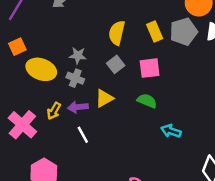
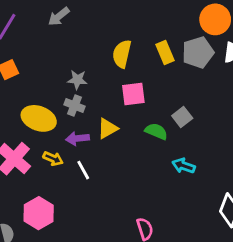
gray square: (116, 64) -> (182, 117), moved
pink square: (150, 68) -> (133, 94), moved
yellow ellipse: (41, 69) -> (39, 118), moved
yellow arrow: (54, 111) -> (53, 159), moved, turned -96

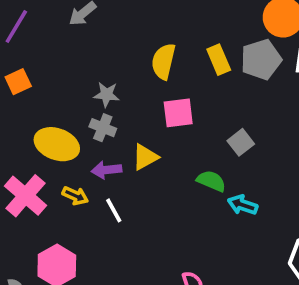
green semicircle: (156, 131) -> (211, 181), moved

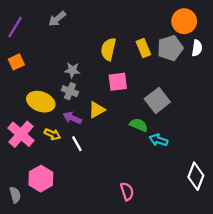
gray square: (241, 142) -> (157, 100), size x1.5
purple arrow: (106, 170) -> (72, 118), turned 30

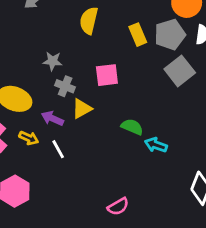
yellow semicircle: (108, 49) -> (89, 21), moved
gray cross: (70, 91) -> (65, 86), moved
gray square: (157, 100) -> (180, 71), moved
pink semicircle: (127, 191) -> (118, 206), turned 78

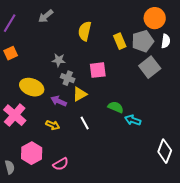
yellow arrow: (29, 138) -> (53, 125), moved
white line: (58, 149) -> (85, 123), moved
pink semicircle: (118, 206) -> (61, 164), moved

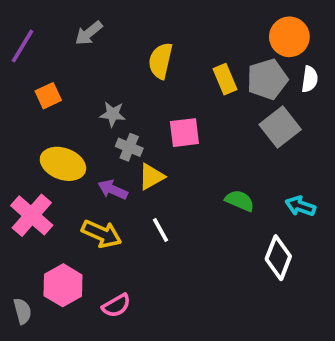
orange square: (11, 53) -> (48, 96), moved
green semicircle: (116, 107) -> (240, 201), moved
cyan arrow: (133, 120) -> (300, 206), moved
yellow arrow: (53, 125) -> (102, 234), size x1.5
white diamond: (165, 151) -> (278, 258), moved

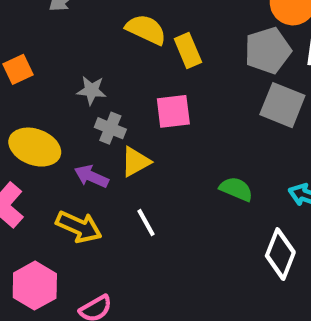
yellow semicircle: (161, 61) -> (146, 30), turned 102
yellow rectangle: (225, 79) -> (188, 51), moved
gray square: (280, 127) -> (282, 105), turned -30

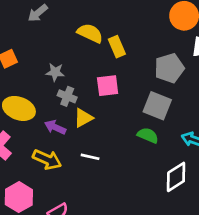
gray pentagon: (268, 51) -> (169, 68), moved
gray square: (282, 105) -> (157, 106), moved
white line: (146, 223) -> (90, 157), turned -48
white diamond: (280, 254) -> (176, 177), turned 36

